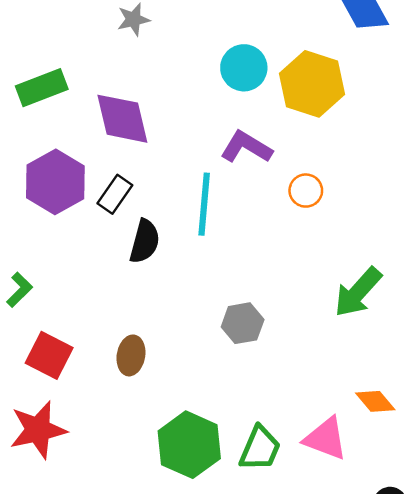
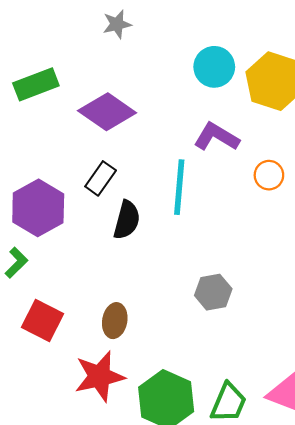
purple diamond: (122, 119) -> (107, 112), turned -42
purple hexagon: (55, 182) -> (38, 208), moved
red star: (38, 430) -> (99, 376), moved

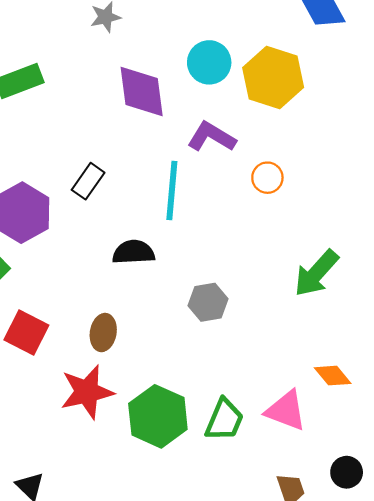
purple diamond: (107, 112) -> (142, 91), moved, turned 48
black semicircle: (127, 220) -> (134, 252), moved, turned -108

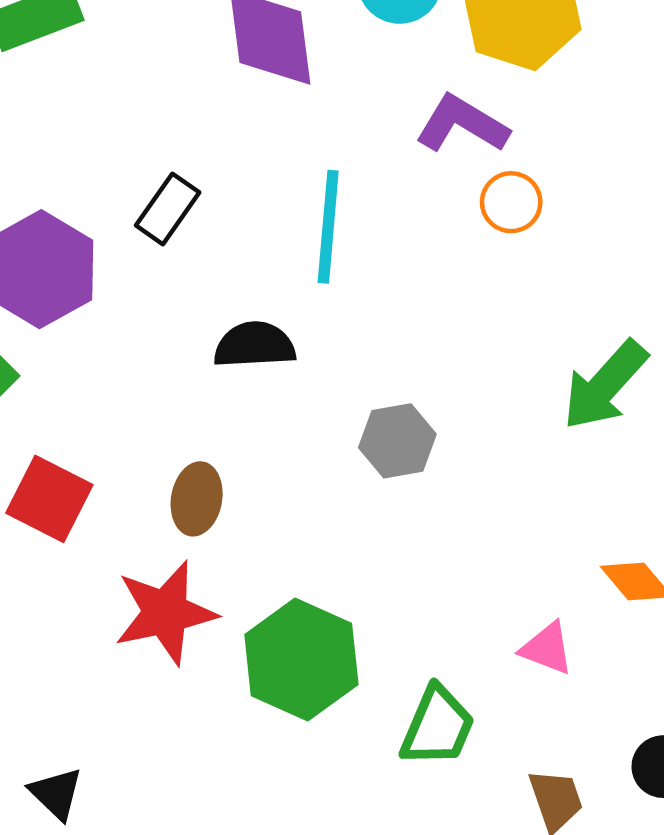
purple L-shape: (212, 137) -> (462, 124), moved
pink triangle: (286, 411) -> (547, 648), size x0.7
green trapezoid: (224, 420) -> (438, 726), moved

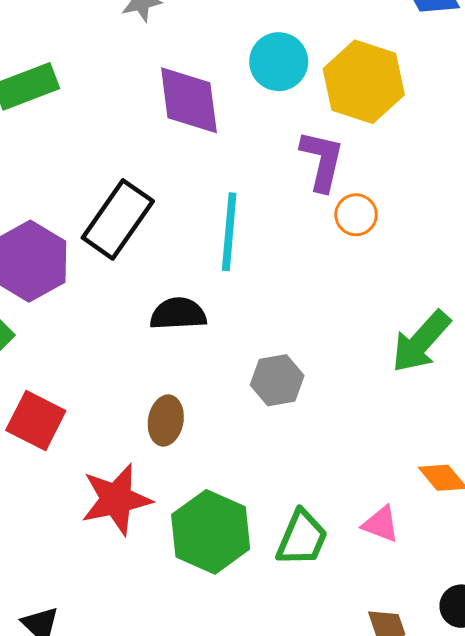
purple L-shape: (462, 124) -> (322, 161), turned 72
black rectangle: (168, 209) -> (118, 219), size x1.6
brown ellipse: (197, 499) -> (166, 420), moved
green trapezoid: (438, 726) -> (302, 538), moved

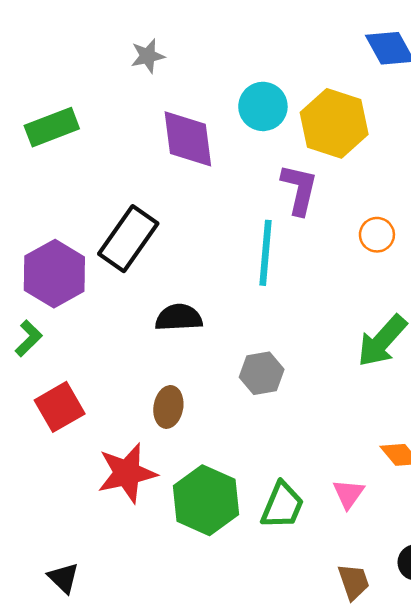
orange circle: (356, 215) -> (377, 235), moved
cyan line: (229, 232) -> (266, 253), moved
red square: (36, 420) -> (60, 407), turned 33
pink triangle: (381, 524) -> (348, 494), turned 44

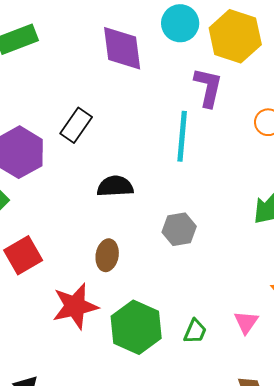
black rectangle: (128, 239) -> (76, 125), size x0.7
green trapezoid: (282, 505) -> (195, 331), size x0.7

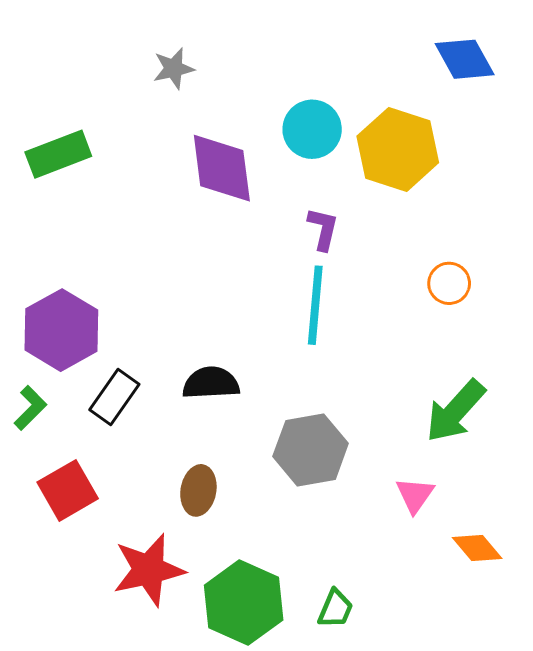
purple L-shape: (208, 87) -> (323, 229), moved, size x0.7
black rectangle: (76, 125) -> (114, 397), moved
gray hexagon: (179, 229) -> (311, 450), size x1.4
pink triangle: (246, 322) -> (415, 495), moved

